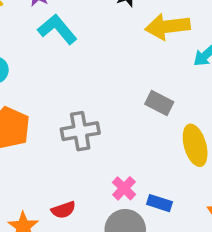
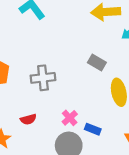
red semicircle: (63, 210) -> (28, 119), moved

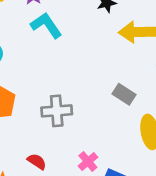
red semicircle: (28, 119) -> (37, 162), turned -133

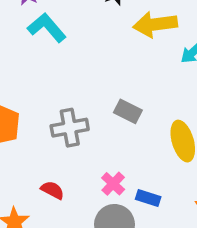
gray rectangle: (124, 94) -> (128, 111), moved

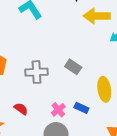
blue rectangle: (148, 198) -> (81, 108), moved

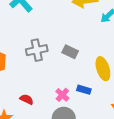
gray cross: (36, 72) -> (37, 50), moved

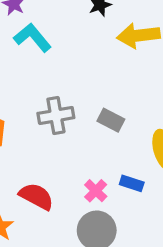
red semicircle: (27, 99) -> (36, 196), size x1.5

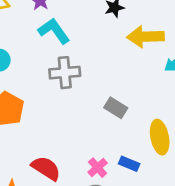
gray cross: (56, 116) -> (65, 73), moved

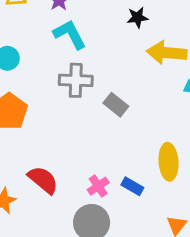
gray rectangle: (116, 108) -> (116, 105), moved

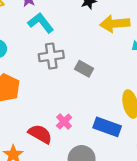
pink cross: (98, 186) -> (64, 122), moved
blue rectangle: (132, 186) -> (107, 127), size x1.6

